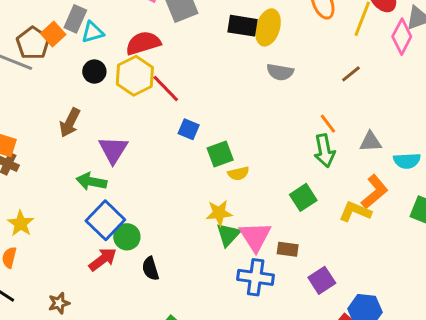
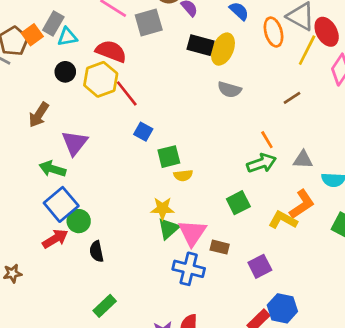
red semicircle: (143, 43) -> (111, 51), turned 32
green arrow: (325, 151) -> (261, 163), turned -104
purple square: (322, 280) -> (260, 266), moved

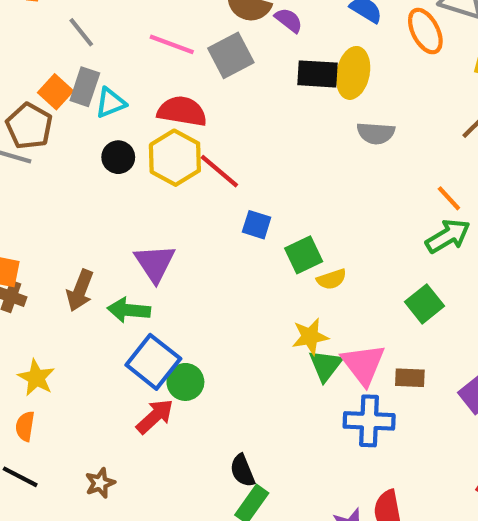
orange square: (32, 35) -> (56, 92), moved
brown arrow: (39, 115) -> (80, 290), moved
black semicircle: (97, 251) -> (242, 471), moved

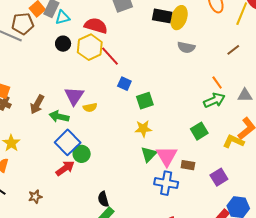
brown pentagon: (29, 126) -> (23, 24), turned 30
yellow semicircle: (332, 279) -> (90, 107), moved
yellow star: (310, 336) -> (143, 129), moved

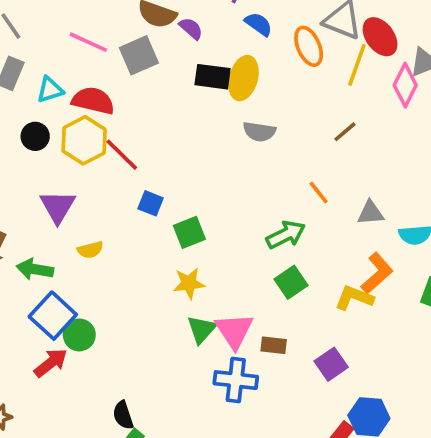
cyan triangle: (63, 17) -> (50, 90), moved
purple triangle: (74, 96) -> (58, 207), moved
green arrow: (214, 100) -> (286, 235), moved

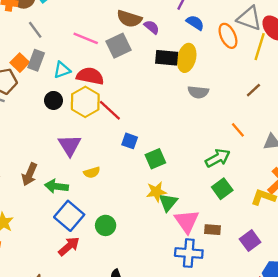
green triangle: (202, 329) -> (168, 202), moved
green circle: (79, 335) -> (106, 225), moved

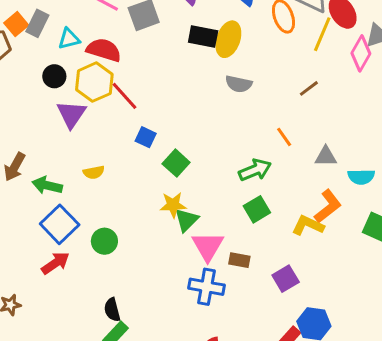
purple triangle: (70, 145) -> (71, 114), moved
green square: (155, 159) -> (176, 163), turned -30

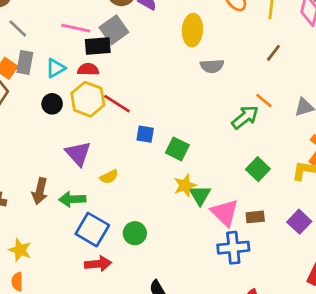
black rectangle: (203, 36) -> (98, 46), moved
red semicircle: (104, 50) -> (88, 69), size x0.7
purple triangle: (71, 114) -> (78, 154), moved
green arrow: (255, 170) -> (245, 117), moved
red arrow: (55, 263) -> (98, 264), turned 45

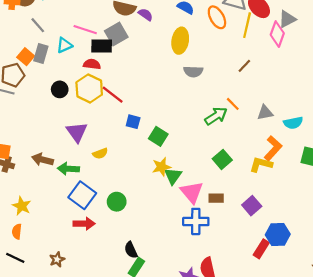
cyan triangle: (56, 68) -> (64, 45), moved
brown arrow: (40, 191) -> (43, 160), turned 85

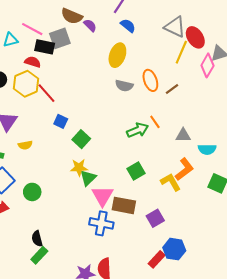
orange ellipse: (217, 17) -> (150, 80), moved
yellow L-shape: (261, 164) -> (171, 182), turned 35
brown rectangle: (216, 198) -> (124, 205), size x1.6

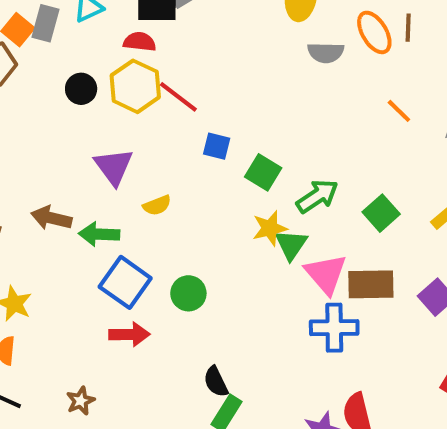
brown line: (172, 89) -> (408, 28), moved, turned -40
green arrow: (138, 130) -> (317, 196), moved

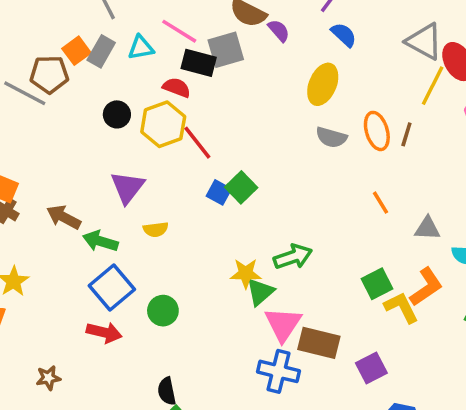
green square: (263, 172) -> (241, 187), moved
green square: (381, 213) -> (377, 284), moved

